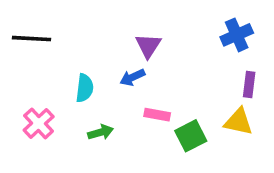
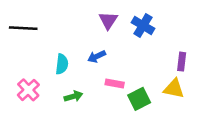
blue cross: (237, 35) -> (143, 25), moved, turned -35
purple triangle: (148, 46) -> (108, 20), moved

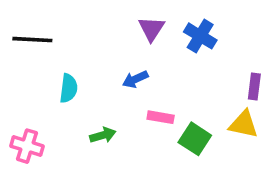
cyan semicircle: (62, 64) -> (68, 88), moved
pink cross: (28, 90) -> (27, 146), moved, turned -30
green square: (139, 99) -> (195, 139), turned -30

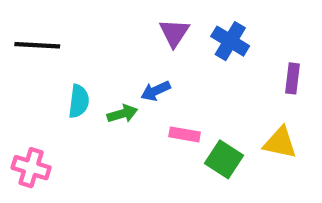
purple rectangle: (254, 86) -> (292, 78), moved
green arrow: (103, 135) -> (122, 114), moved

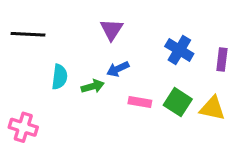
purple triangle: (174, 33) -> (112, 30), moved
blue cross: (230, 41) -> (179, 50), moved
green square: (224, 159) -> (178, 102), moved

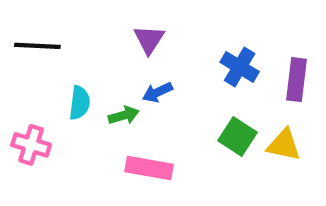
purple rectangle: (222, 59) -> (296, 80), size x1.4
pink rectangle: (140, 102) -> (149, 168), moved, size x1.5
pink cross: (23, 127) -> (31, 145), moved

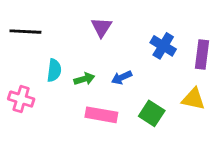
blue arrow: (157, 92) -> (122, 78), moved
green square: (238, 136) -> (152, 113), moved

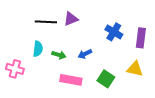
purple triangle: (101, 27) -> (71, 19), turned 35
black line: (25, 32) -> (46, 22), moved
green arrow: (84, 79) -> (59, 55), turned 32

